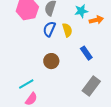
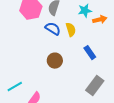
blue semicircle: (49, 29) -> (53, 29), turned 98
cyan line: (26, 84) -> (15, 87), moved

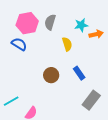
blue semicircle: (53, 29) -> (19, 44), moved
blue rectangle: (90, 53) -> (79, 73), moved

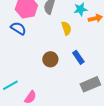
gray rectangle: (91, 100) -> (90, 84), turned 30

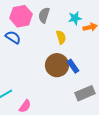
brown circle: (50, 59) -> (57, 65), moved, size x1.5

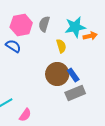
cyan star: (75, 18) -> (75, 27), size x1.5
gray rectangle: (85, 93) -> (75, 93), moved

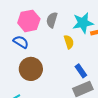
brown circle: (57, 74) -> (31, 69), moved

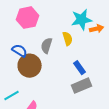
gray semicircle: (52, 20) -> (47, 46), moved
blue semicircle: (21, 42) -> (20, 51), moved

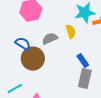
gray semicircle: (47, 46) -> (50, 39), turned 49
gray rectangle: (82, 86) -> (85, 79), turned -54

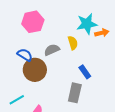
gray rectangle: (85, 79) -> (75, 93), moved

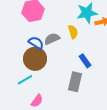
blue semicircle: (25, 55) -> (36, 43), moved
cyan line: (17, 100) -> (25, 80), moved

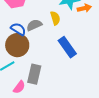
blue rectangle: (85, 61) -> (67, 47), size x1.5
gray rectangle: (75, 82) -> (34, 74), moved

